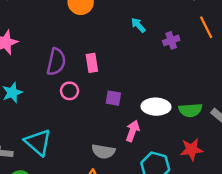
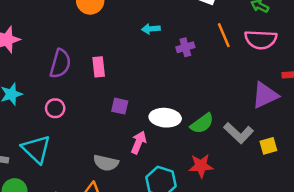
cyan arrow: (138, 25) -> (151, 29), turned -56
pink circle: (70, 91) -> (55, 108), moved
green semicircle: (190, 110) -> (202, 123), turned -35

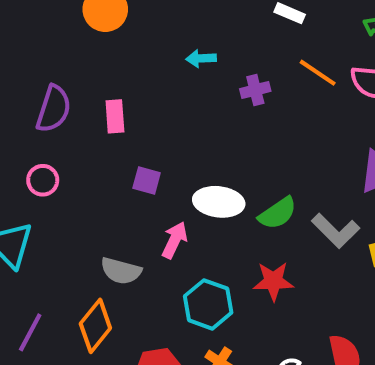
orange line: (224, 35) -> (318, 73), turned -35

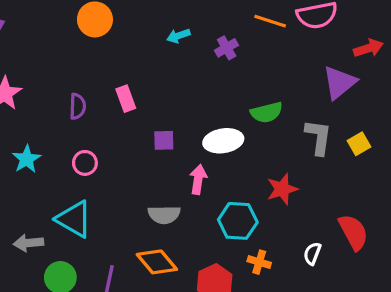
purple semicircle: (54, 109) -> (78, 106), size x0.7
green semicircle: (278, 213) -> (267, 112), moved, turned 36
gray L-shape: (336, 231) -> (318, 137), turned -111
orange diamond: (95, 326) -> (157, 262), turned -63

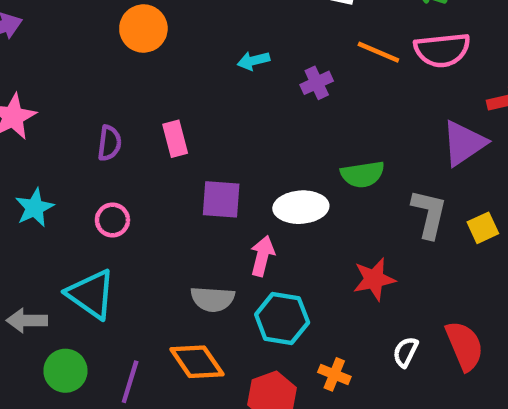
purple square: (164, 140) -> (221, 199), size x1.4
cyan hexagon: (238, 221) -> (282, 319), moved
white semicircle: (312, 254) -> (405, 352), moved

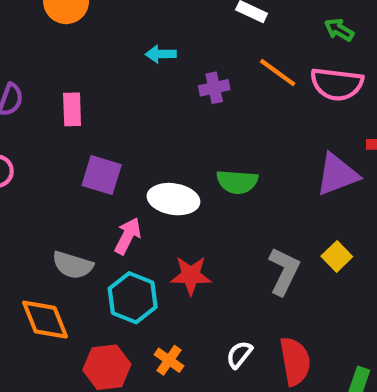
gray L-shape: (429, 214) -> (284, 271), moved
yellow square: (483, 228) -> (337, 256), turned -32
red star: (374, 279) -> (191, 275), moved

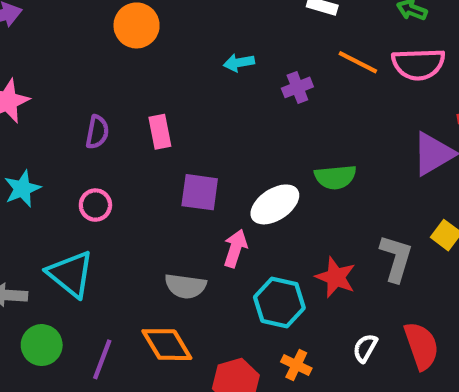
white ellipse: (173, 199) -> (275, 204), turned -33
red star: (191, 275) -> (336, 277), moved, turned 30
cyan hexagon: (133, 298) -> (279, 302), moved

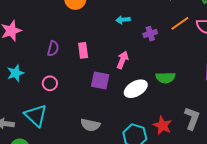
orange line: (358, 62) -> (180, 23), turned -66
pink arrow: (235, 248) -> (123, 60), moved

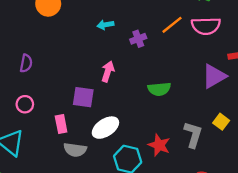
pink rectangle: (83, 50) -> (61, 124), moved
white ellipse: (136, 89) -> (105, 128), moved

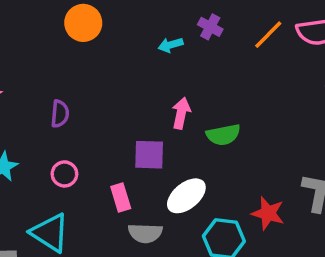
purple cross: (138, 39) -> (210, 27), moved, turned -35
green semicircle: (159, 89) -> (223, 135), moved

